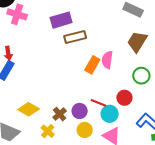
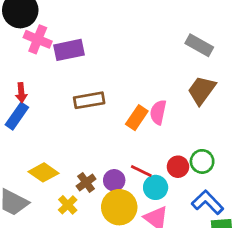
purple rectangle: (61, 20) -> (69, 50), moved
brown rectangle: (75, 37) -> (89, 100), moved
green circle: (141, 76) -> (202, 161), moved
yellow circle: (85, 130) -> (119, 207), size x1.6

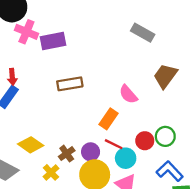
gray rectangle: (199, 45) -> (143, 33), moved
pink semicircle: (158, 112) -> (128, 94), turned -54
orange rectangle: (137, 118) -> (109, 119), moved

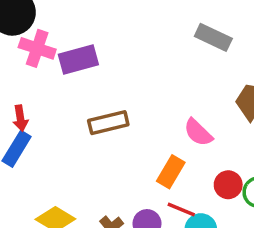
red circle: (145, 141) -> (228, 185), moved

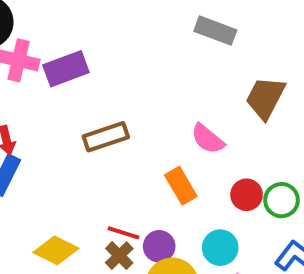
orange rectangle: (171, 172) -> (181, 186), turned -56
red line: (181, 209) -> (124, 233), moved

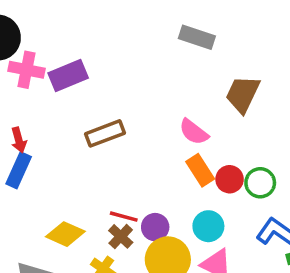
orange rectangle: (181, 186) -> (200, 170), moved

